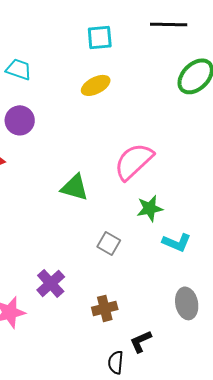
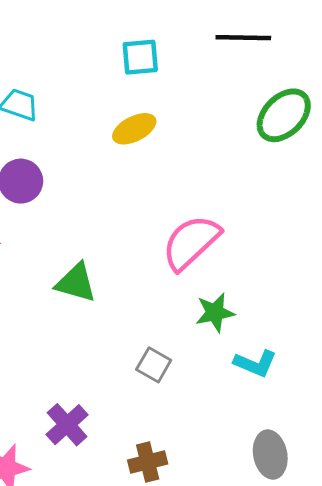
green triangle: (75, 187) -> (76, 283), moved

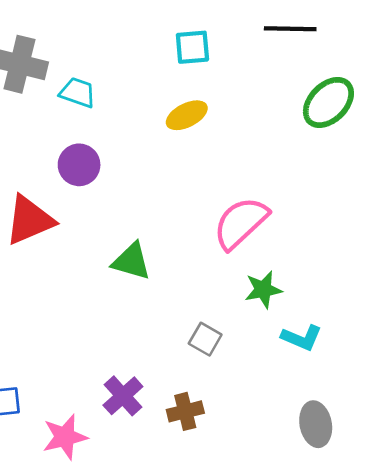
brown cross: (148, 462) -> (185, 411), moved

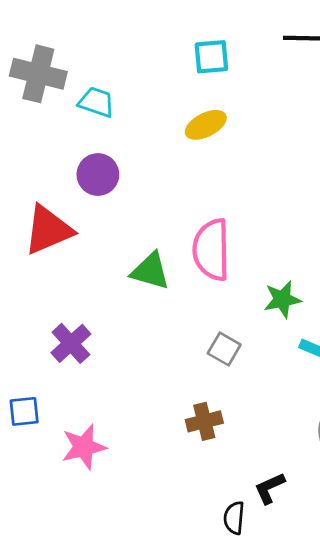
pink semicircle: (241, 223) -> (211, 250), moved, turned -48
purple cross: (123, 396) -> (71, 343), moved

